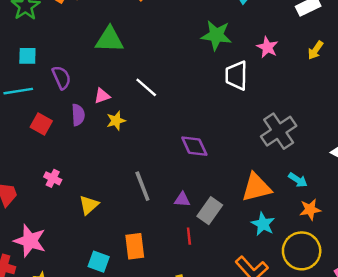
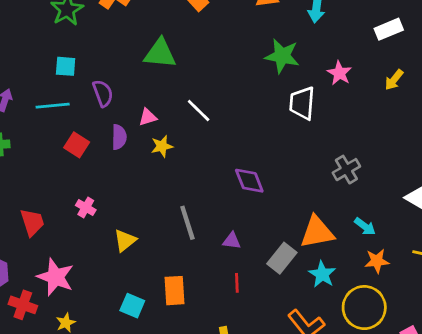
gray cross: (279, 131) -> (346, 170), size x0.7
gray rectangle: (210, 211) -> (282, 258), moved

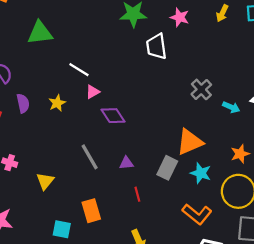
pink triangle: (148, 117) -> (93, 92), moved
purple diamond: (249, 181) -> (113, 116), moved
cyan arrow: (365, 226) -> (231, 107), moved

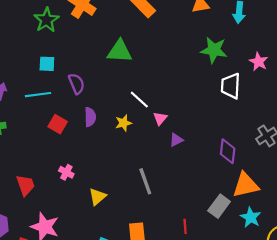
white line: (79, 70) -> (139, 100), moved
pink triangle: (93, 92) -> (160, 118), turned -32
purple diamond: (113, 116) -> (228, 151), moved, turned 30
purple triangle: (126, 163) -> (176, 140), moved, turned -32

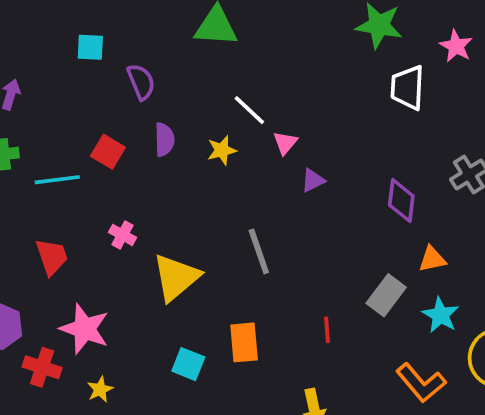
cyan line: (38, 95) -> (57, 180), moved
orange triangle: (246, 185) -> (432, 259), size x0.6
yellow triangle: (98, 197) -> (176, 277), size x1.6

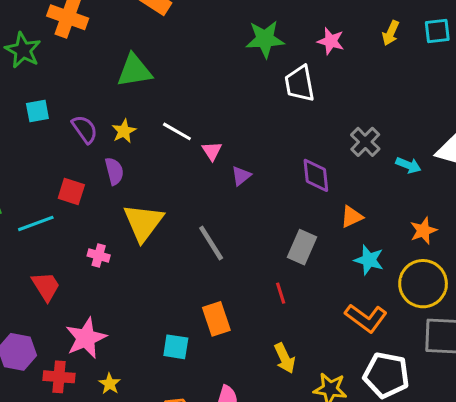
yellow star: (222, 150) -> (124, 131), moved
yellow triangle: (176, 277) -> (143, 223), moved
gray rectangle: (386, 295) -> (302, 247), moved
pink star: (85, 329) -> (86, 338), turned -30

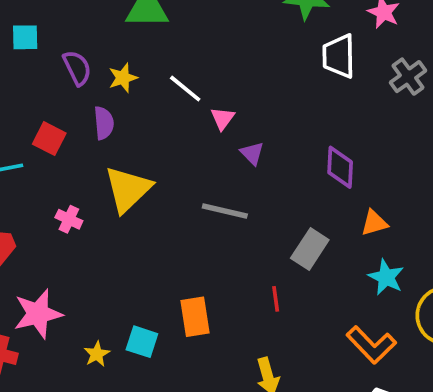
gray cross: (365, 142) -> (408, 77), moved
purple triangle: (241, 176) -> (252, 153), turned -45
gray line: (211, 243) -> (225, 211), moved, turned -54
yellow star: (110, 384) -> (97, 354), moved

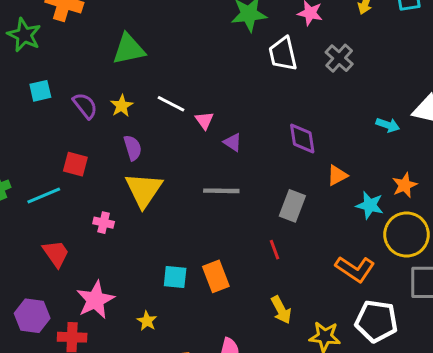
purple semicircle: (104, 123) -> (133, 148), moved
cyan star: (386, 277) -> (370, 205), moved
cyan square: (142, 342) -> (175, 277), moved

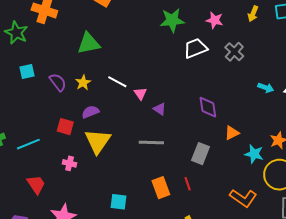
white trapezoid: (283, 54) -> (195, 48), turned 80
cyan arrow: (388, 125) -> (266, 88), moved
purple semicircle: (133, 148) -> (90, 112), turned -96
red square: (75, 164) -> (65, 127), moved
orange rectangle: (216, 276) -> (161, 188), moved

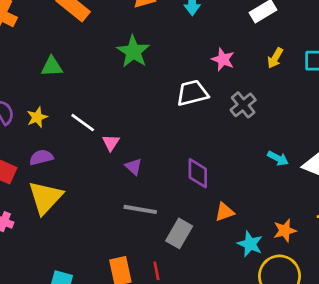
green star: (172, 20) -> (133, 52), moved, turned 30
green triangle: (89, 43) -> (52, 66), size x0.7
gray line: (151, 142) -> (140, 209), moved

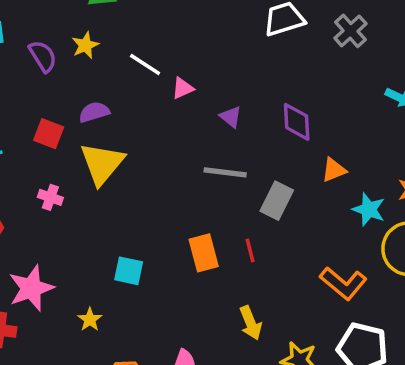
yellow star: (37, 117) -> (85, 45), moved
pink triangle: (111, 143) -> (183, 88), turned 36
purple triangle: (134, 167) -> (231, 117), moved

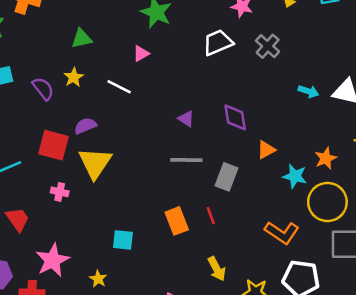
pink triangle: (183, 88) -> (141, 54), moved
red square: (49, 134) -> (53, 145), size x1.4

